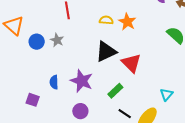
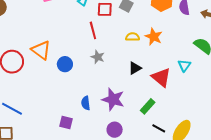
gray star: (57, 40) -> (98, 57), moved
black triangle: (106, 52) -> (135, 68), size x0.6
cyan triangle: (167, 95) -> (184, 65), moved

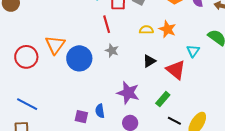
orange triangle: (41, 50) -> (55, 45), turned 30
blue circle: (65, 64) -> (79, 58), size x1.6
cyan triangle: (184, 65) -> (193, 51), moved
blue semicircle: (86, 103) -> (100, 111), moved

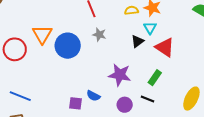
cyan triangle: (193, 51) -> (150, 28), moved
blue semicircle: (100, 111) -> (93, 96), turned -48
black line: (174, 121) -> (147, 99), moved

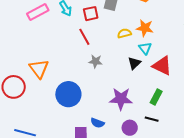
blue circle: (68, 46) -> (68, 94), moved

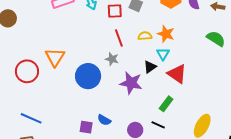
red line: (84, 37) -> (119, 38), moved
blue circle: (68, 94) -> (88, 76), moved
purple star: (121, 99) -> (131, 83), moved

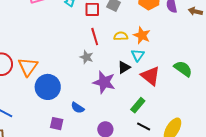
green semicircle: (216, 39) -> (183, 69), moved
orange triangle: (55, 57) -> (28, 67), moved
blue circle: (88, 76) -> (48, 87), moved
blue semicircle: (104, 120) -> (78, 108), moved
black line: (158, 125) -> (144, 127), moved

